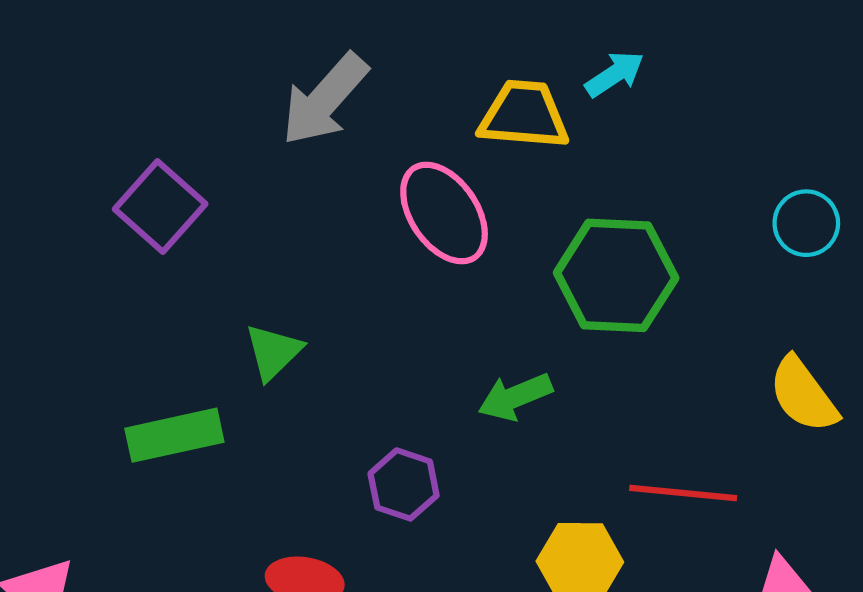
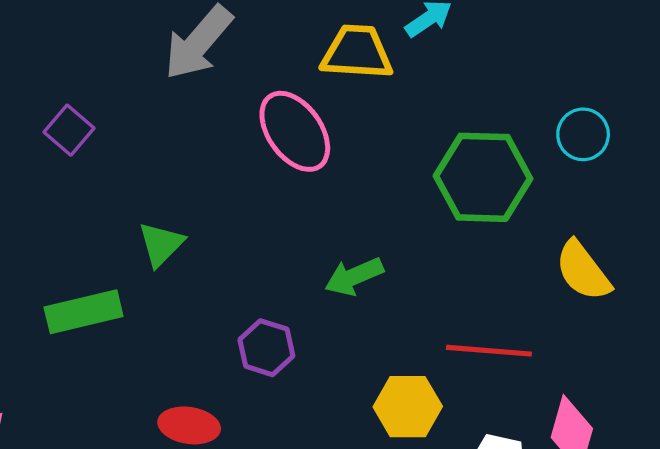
purple square: (160, 207) -> (69, 130), size x0.7
green hexagon: (616, 275) -> (483, 177), moved

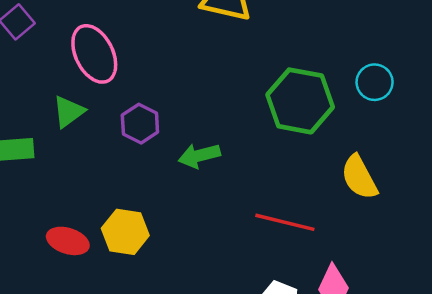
pink ellipse: (295, 131) -> (94, 54), moved
purple hexagon: (266, 348) -> (140, 124), moved
yellow hexagon: (408, 407) -> (125, 232), moved

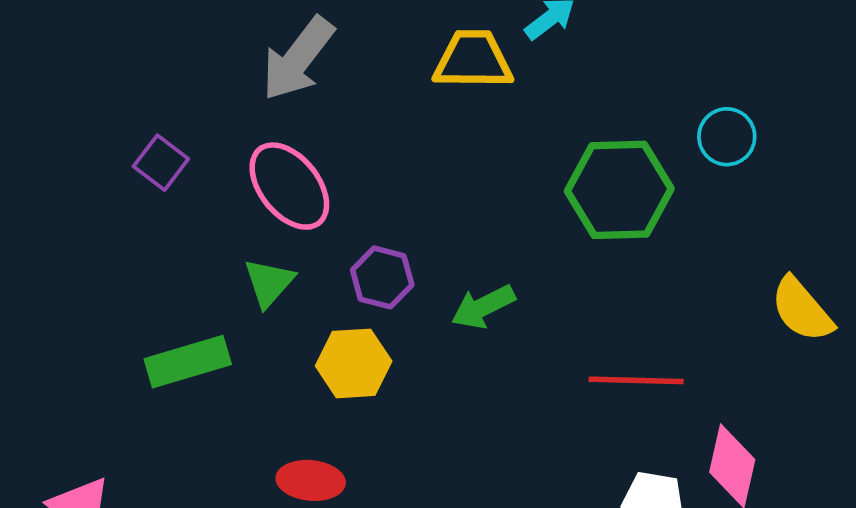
yellow semicircle: (359, 177) -> (802, 310), moved
yellow hexagon: (125, 232) -> (354, 363), moved

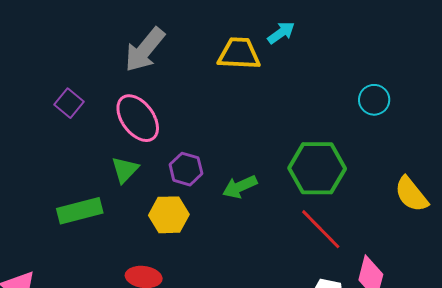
green hexagon: (619, 190) -> (317, 168), moved
red line: (636, 380) -> (321, 229), turned 42

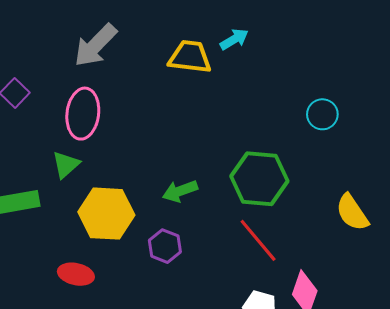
pink ellipse: (138, 118) -> (83, 114), turned 39
purple hexagon: (186, 169) -> (165, 246), moved
yellow hexagon: (169, 215) -> (106, 214), size x1.4

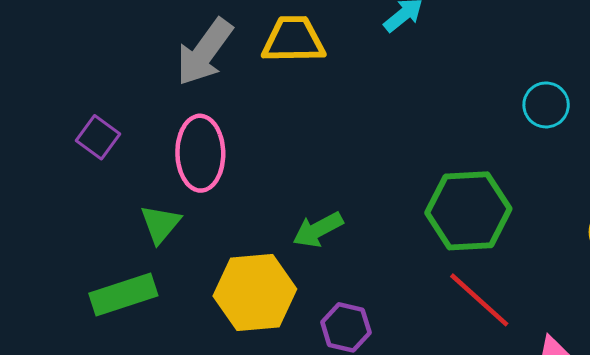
yellow trapezoid: (190, 57) -> (294, 40), moved
green triangle: (66, 165) -> (160, 224), moved
green arrow: (180, 191) -> (318, 230), moved

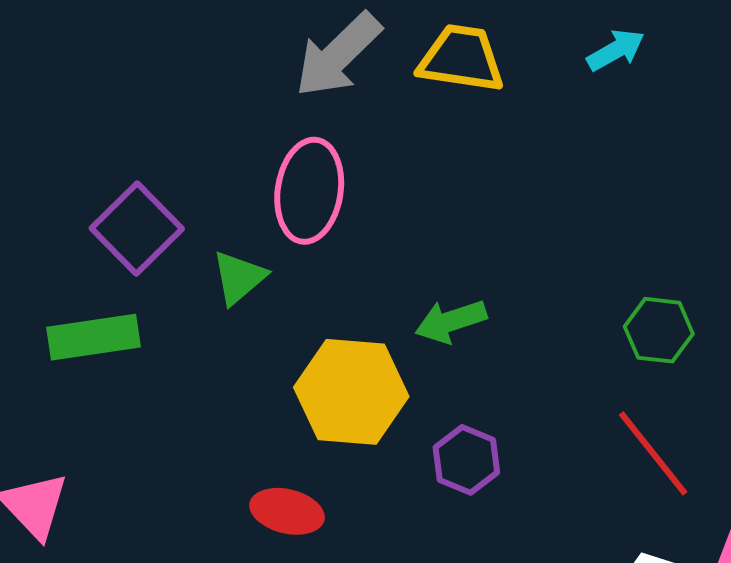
purple square: (98, 137) -> (137, 229), moved, size x1.5
green hexagon: (468, 211) -> (659, 330), size x0.6
green rectangle: (123, 294) -> (93, 337), moved

